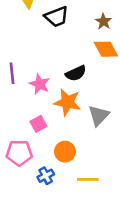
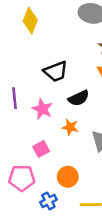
black trapezoid: (57, 17) -> (56, 71), moved
orange star: (67, 102) -> (70, 127), size x0.6

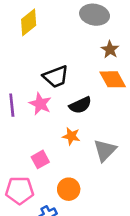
yellow diamond: (30, 21) -> (29, 22), turned 30
pink star: (42, 109) -> (40, 104), moved

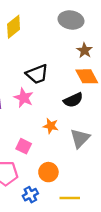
black semicircle: (80, 105) -> (73, 100), moved
pink square: (40, 159) -> (24, 146), turned -35

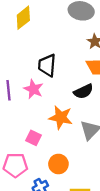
black trapezoid: (37, 74) -> (47, 65), turned 115
orange star: (51, 126) -> (61, 117), size x1.5

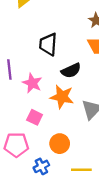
pink star: (33, 89) -> (32, 83), moved
black semicircle: (83, 91) -> (71, 71), moved

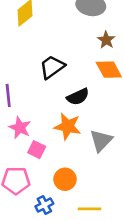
black trapezoid: (48, 44) -> (52, 67), turned 50
pink star: (32, 83) -> (20, 128), moved

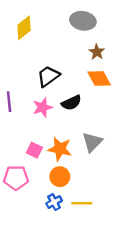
orange star: (68, 126) -> (60, 149), moved
pink star: (20, 128) -> (42, 107), moved, turned 30
blue cross: (44, 205) -> (54, 202), moved

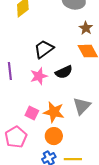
pink pentagon: (16, 178) -> (16, 137), turned -30

